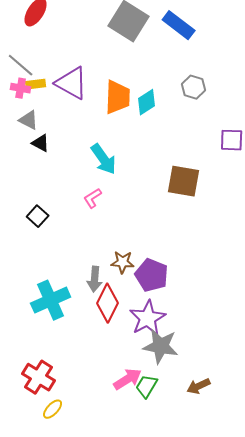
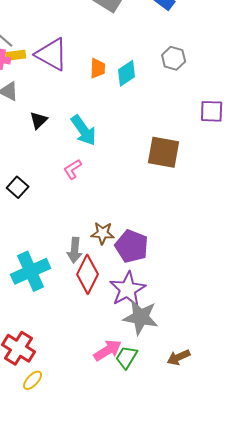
orange trapezoid: (118, 97) -> (98, 68), size x0.6
black triangle: (41, 143) -> (39, 120), moved, turned 48

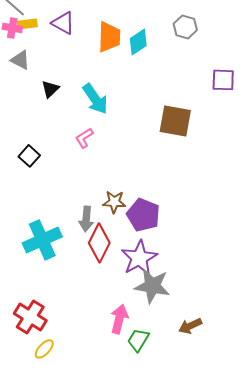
purple triangle: (52, 54) -> (63, 23), size x0.7
orange trapezoid: (98, 68) -> (109, 37), size x1.5
pink arrow: (108, 350) -> (119, 319), turned -44
green trapezoid: (127, 357) -> (138, 340), moved

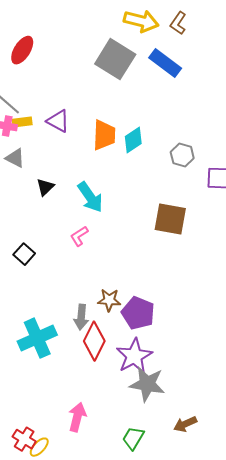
gray hexagon: (185, 27) -> (182, 155), moved
red cross: (30, 317) -> (24, 439), moved, size x0.7
pink arrow: (119, 319) -> (77, 417), moved

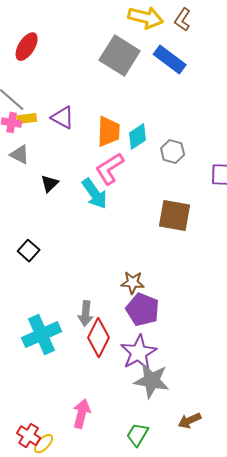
gray hexagon: (182, 155) -> (173, 152), moved
pink L-shape: (79, 236) -> (110, 169), moved, size x1.6
brown star: (109, 300) -> (133, 283), moved

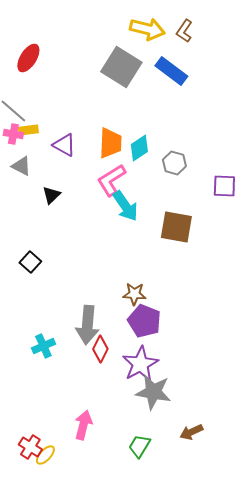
purple triangle: (63, 118) -> (64, 145), moved
cyan arrow: (95, 194) -> (125, 206), moved
gray arrow: (86, 314) -> (87, 325), size x1.5
cyan cross: (42, 335) -> (43, 346), size x0.6
red diamond: (99, 338) -> (100, 349), size x0.7

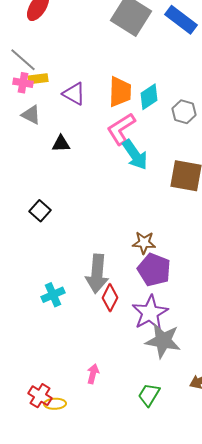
black triangle: (51, 195) -> (61, 144), turned 42
pink arrow: (83, 425) -> (93, 374), size x0.7
yellow ellipse: (45, 455) -> (55, 404), turned 45

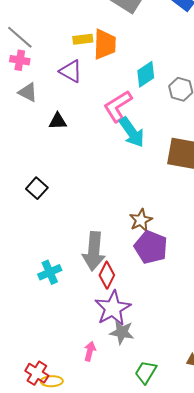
yellow rectangle: (38, 79) -> (83, 39), moved
orange trapezoid: (120, 92) -> (105, 44), moved
brown star: (144, 243) -> (141, 220), turned -30
purple star: (150, 313) -> (113, 308), moved
gray star: (163, 341) -> (122, 332), moved, size x0.7

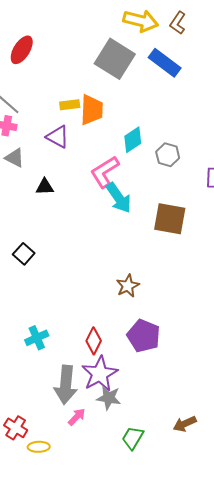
purple pentagon: (151, 247) -> (144, 336), moved
gray arrow: (94, 251) -> (66, 385), moved
pink arrow: (90, 351) -> (77, 417), turned 30
red cross: (37, 373) -> (16, 428), moved

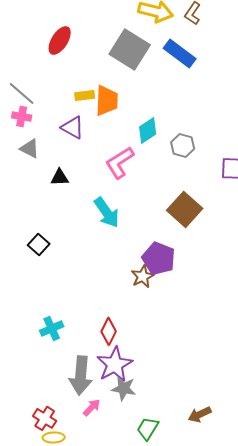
red ellipse: (22, 50) -> (60, 40), moved
cyan arrow: (119, 198) -> (107, 212), moved
brown square: (170, 219) -> (185, 209), turned 32
purple pentagon: (144, 336) -> (159, 258), moved
red cross: (16, 428) -> (45, 418), moved

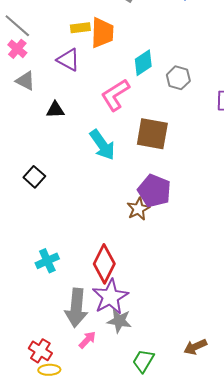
pink cross: (22, 116) -> (17, 49), turned 30
brown square: (185, 209) -> (152, 134), moved, turned -32
red diamond: (109, 331) -> (104, 264), size x1.4

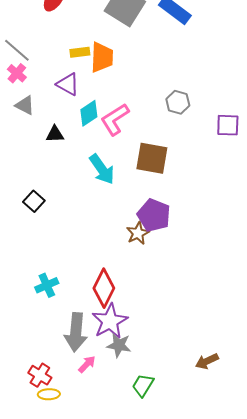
cyan diamond: (143, 63) -> (89, 113), moved
brown arrow: (195, 347) -> (207, 361), moved

